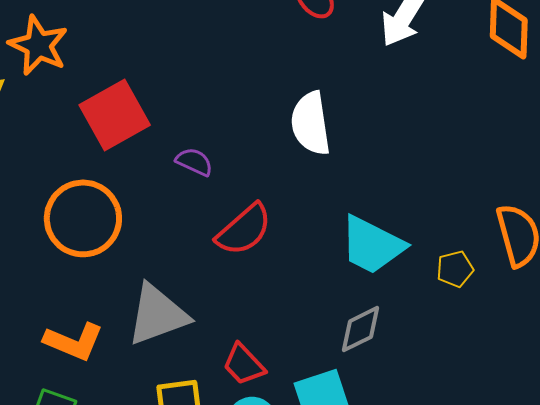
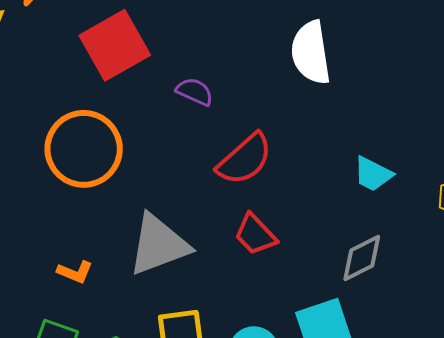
cyan trapezoid: (372, 245) -> (373, 174), size x0.6
orange L-shape: (74, 342) -> (75, 272), size x0.6
red trapezoid: (244, 364) -> (255, 234), moved

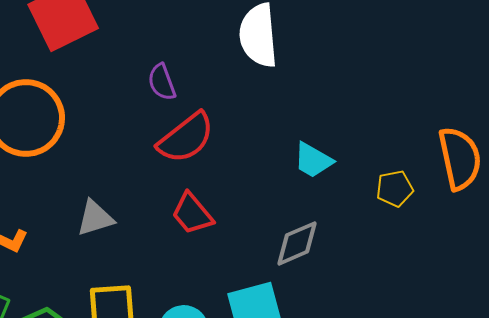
purple semicircle: (195, 92) -> (162, 82), moved, turned -138
gray triangle: (159, 245) -> (95, 218), size x0.6

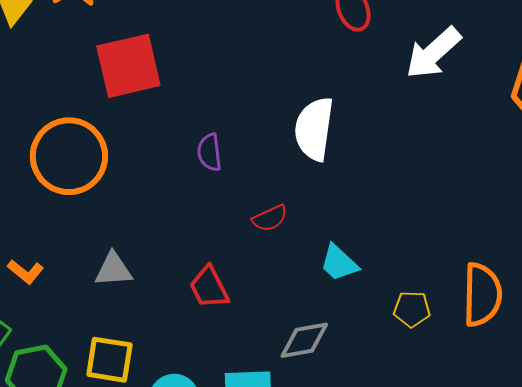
red semicircle: (186, 138) -> (270, 218), moved, size x0.6

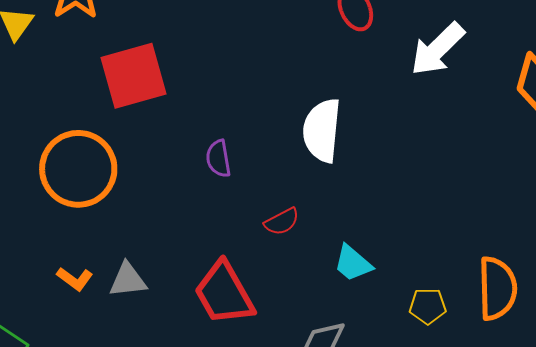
orange L-shape: (26, 272) -> (75, 279), moved
red trapezoid: (209, 287) -> (224, 293), size x1.5

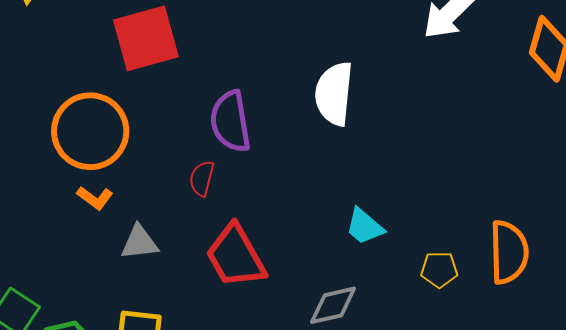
purple semicircle: (218, 159) -> (230, 121), size x1.6
red semicircle: (282, 222) -> (202, 178), moved, turned 132
orange L-shape: (75, 279) -> (95, 198), moved

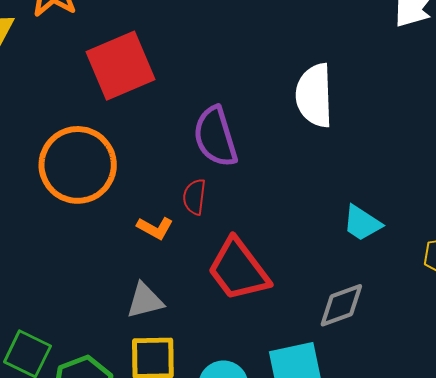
orange L-shape: (95, 198) -> (155, 228), moved
gray triangle: (139, 243) -> (145, 301), moved

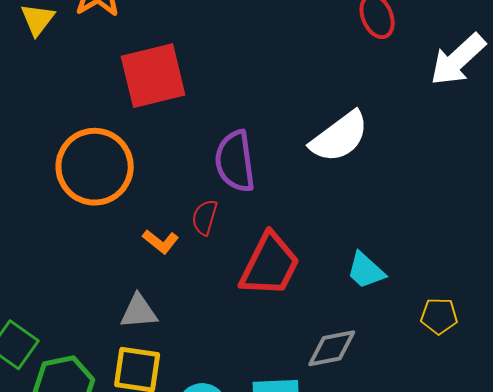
white semicircle: (314, 95) -> (339, 137), turned -134
red trapezoid: (238, 270) -> (270, 265), moved, turned -126

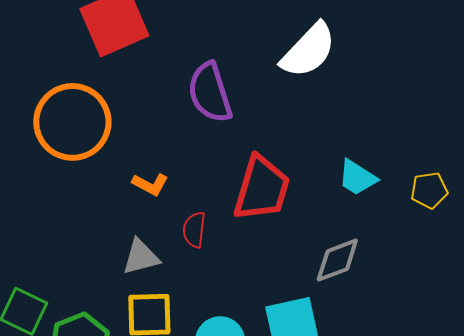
red semicircle: (205, 217) -> (194, 230), moved
yellow pentagon: (439, 316) -> (429, 190), moved

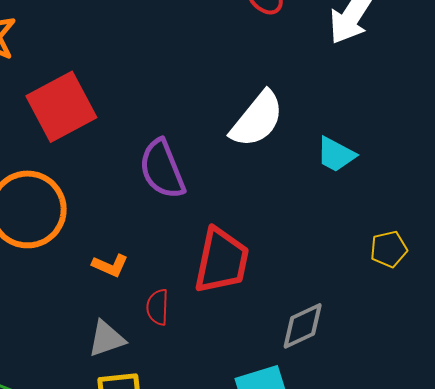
cyan trapezoid: (357, 178) -> (336, 155), moved

